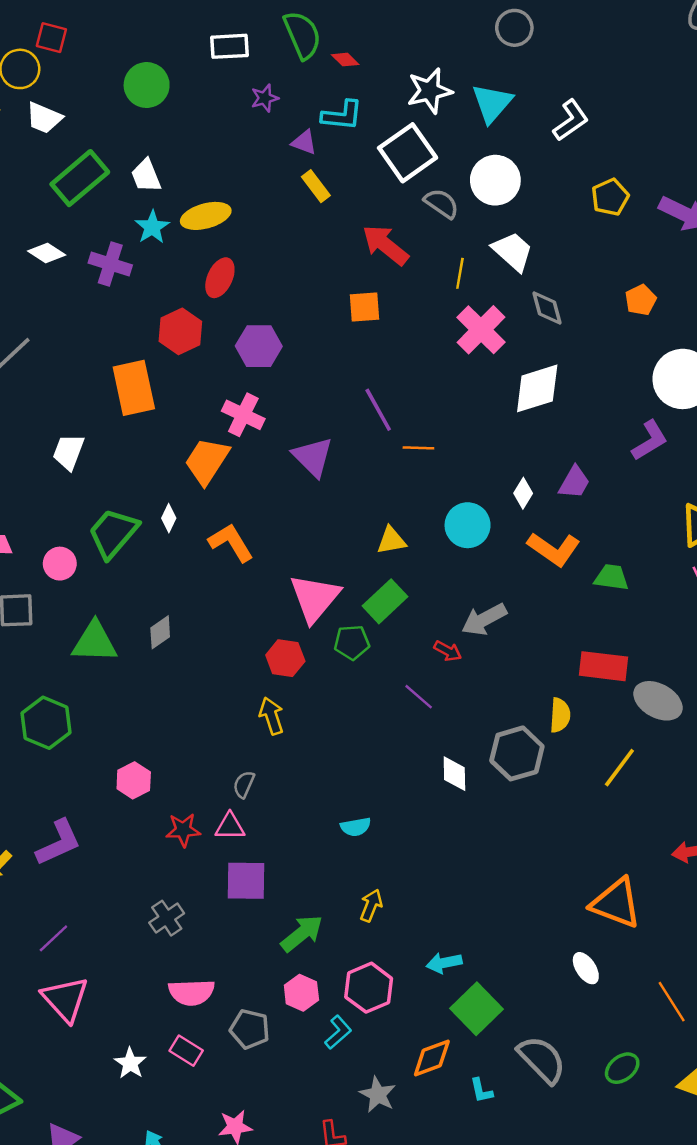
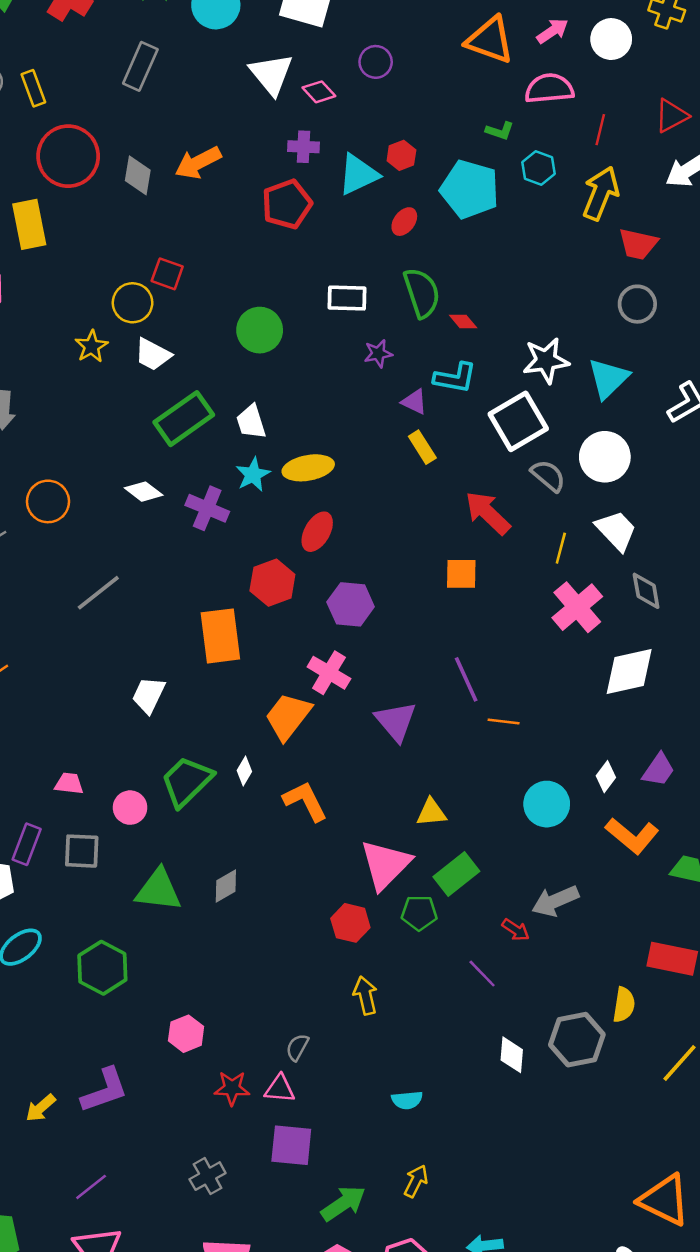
yellow triangle: (391, 540) -> (431, 812), moved
yellow arrow: (271, 716) -> (365, 995), moved

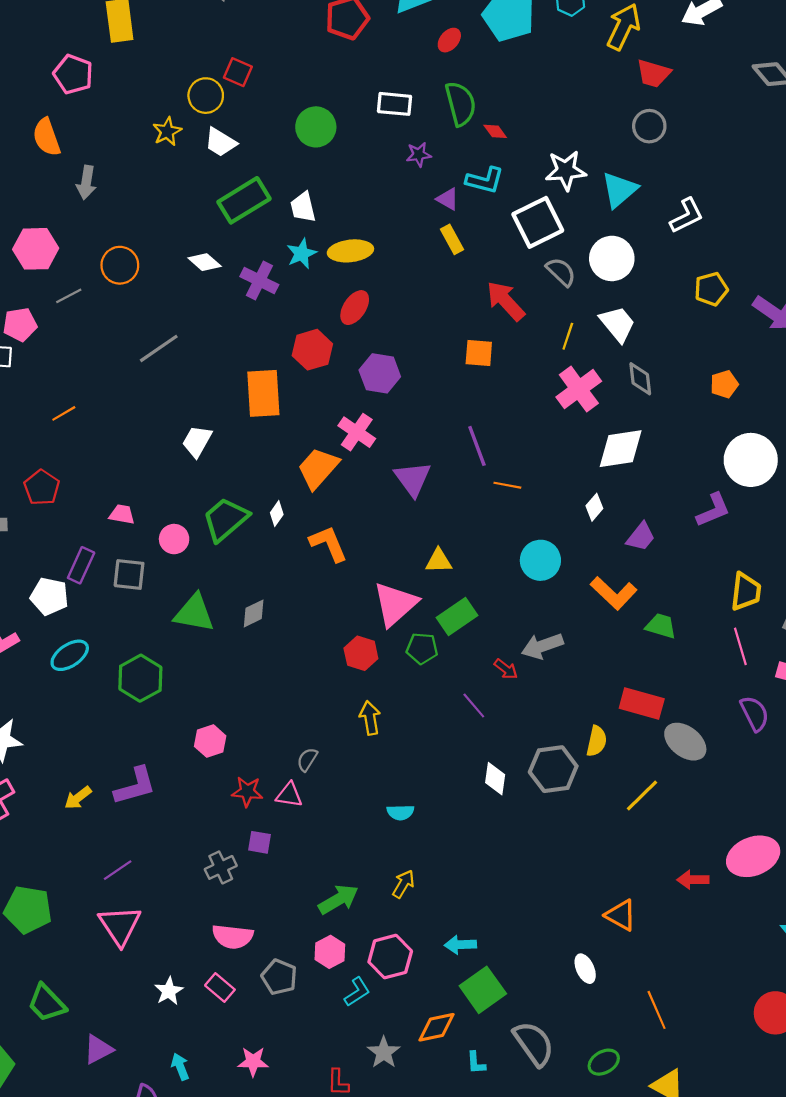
white diamond: (606, 777) -> (594, 507), moved
purple square: (291, 1145) -> (260, 842), moved, size x0.6
orange triangle: (664, 1200) -> (621, 915), size x0.7

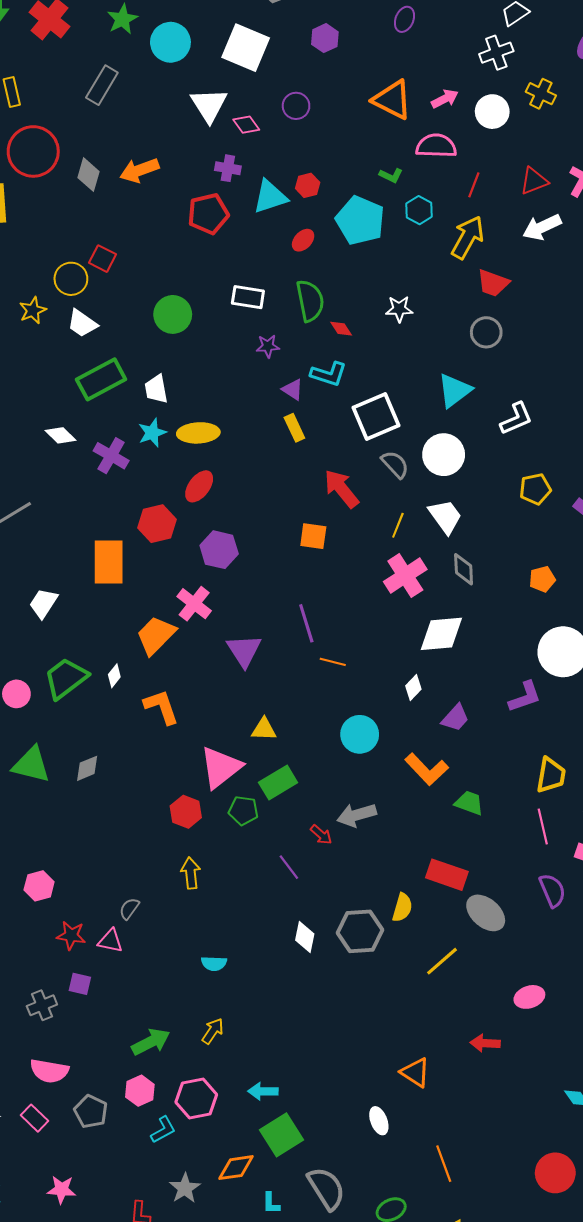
white star: (566, 170) -> (399, 309), moved, size x0.7
pink ellipse: (753, 856) -> (529, 997), moved, size x0.6

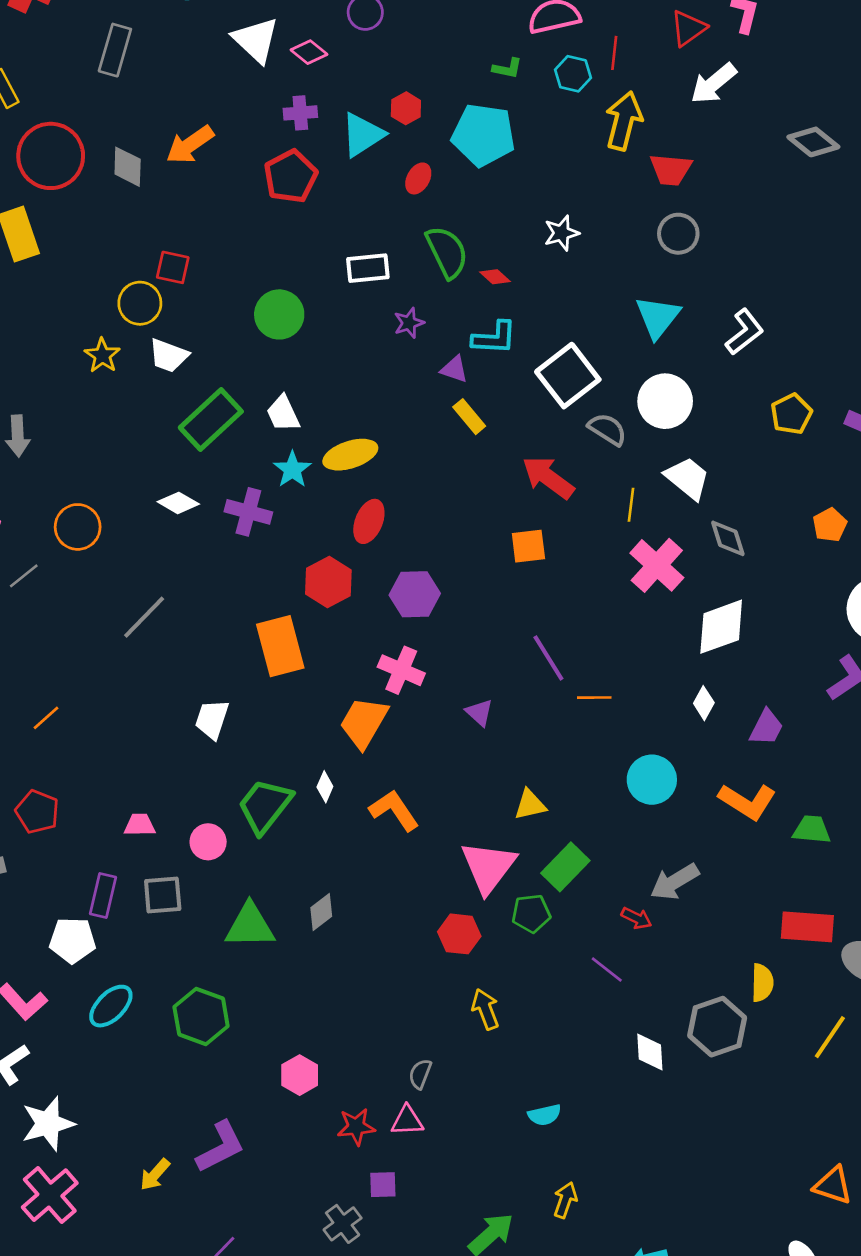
cyan hexagon: (419, 210) -> (573, 74), moved
purple triangle: (244, 651) -> (479, 713), size x0.6

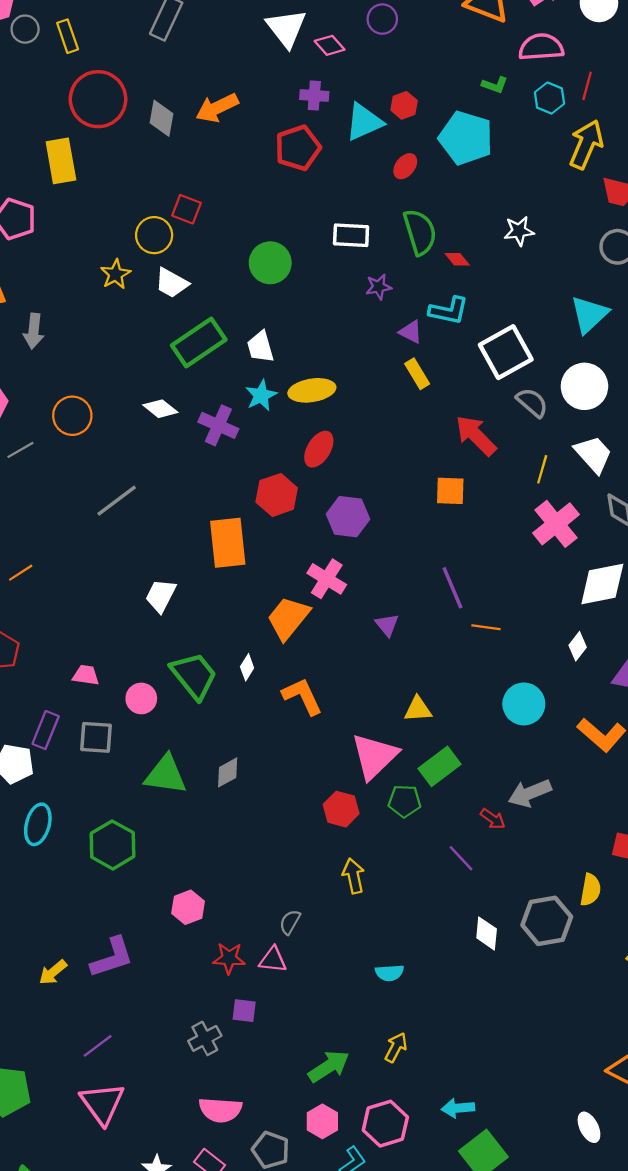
green trapezoid: (265, 806) -> (194, 676), turned 94
cyan ellipse: (111, 1006) -> (38, 824), turned -39

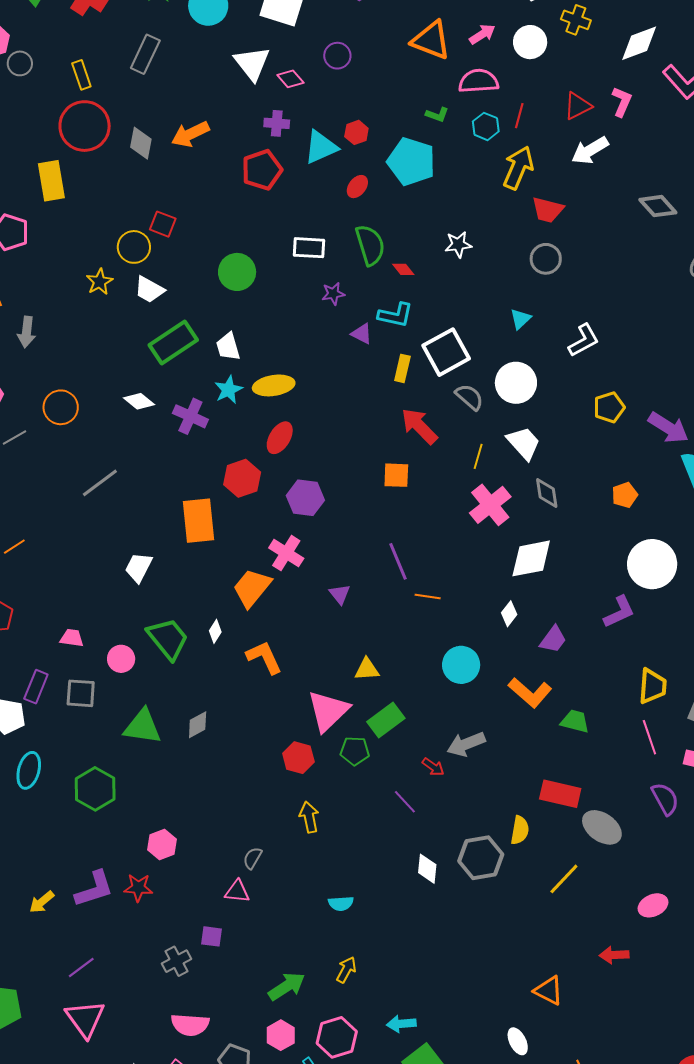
yellow rectangle: (68, 36) -> (81, 75), moved
cyan triangle: (589, 314) -> (520, 319), size x0.6
yellow rectangle: (417, 374) -> (402, 368), moved, turned 44
red star: (229, 958) -> (138, 888), moved

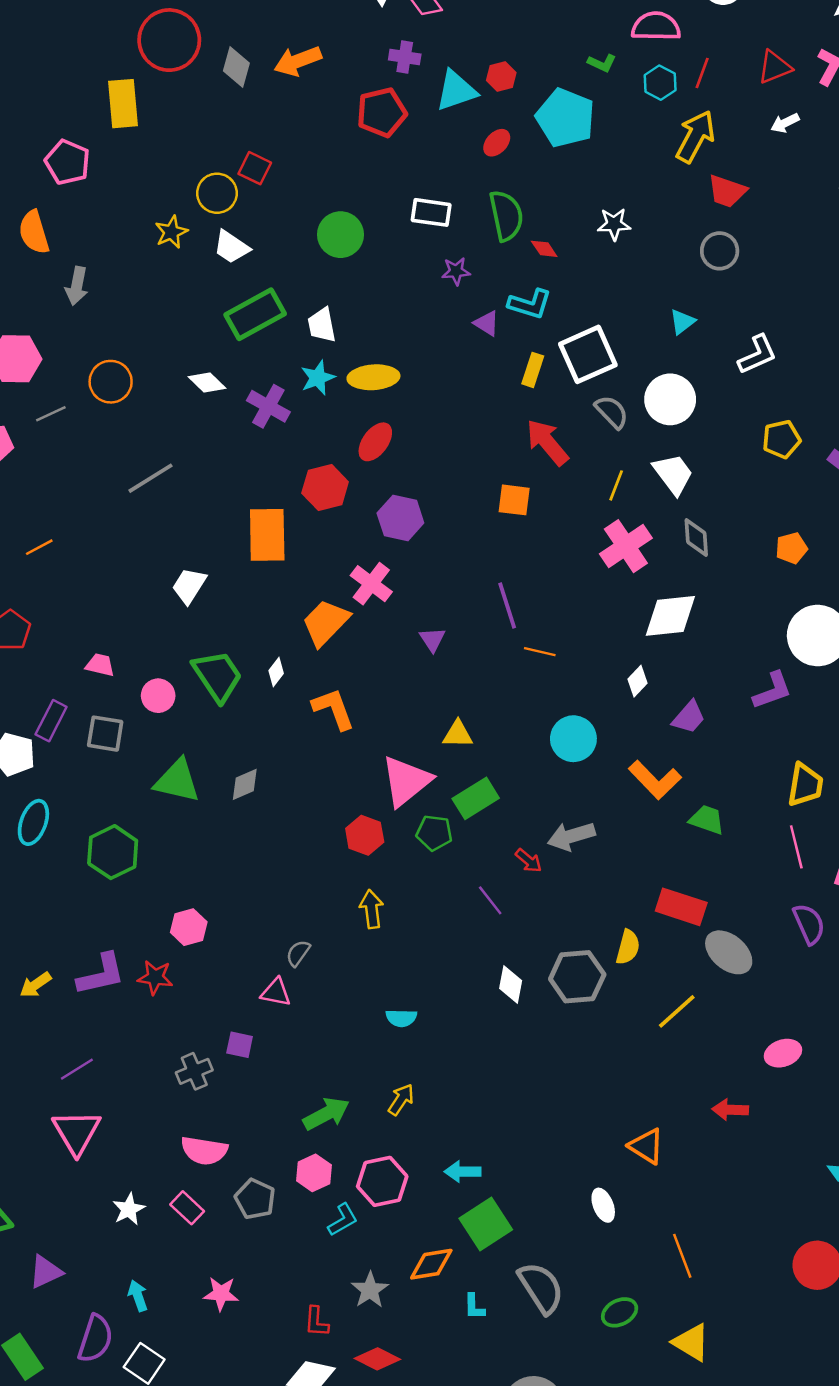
white arrow: (590, 150) -> (785, 123), size x0.6

